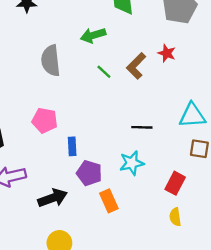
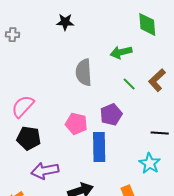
blue rectangle: (72, 146) -> (99, 147), size x1.8
cyan star: (132, 163) -> (150, 163), turned -30
purple pentagon: (89, 173) -> (111, 115), moved, turned 30

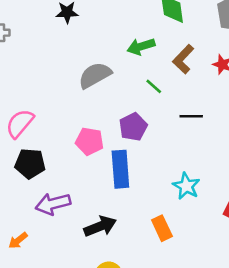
gray semicircle: (84, 72) -> (95, 75), turned 68
brown L-shape: (157, 80) -> (183, 59), moved
black line: (160, 133) -> (191, 116), moved

